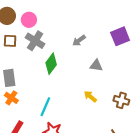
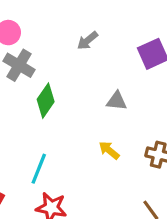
gray arrow: (79, 41) -> (88, 41), moved

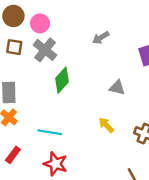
cyan line: (39, 169) -> (50, 132), turned 70

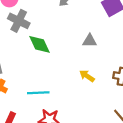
green diamond: (62, 80) -> (39, 44), turned -55

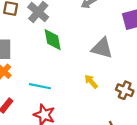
gray triangle: (90, 41) -> (102, 48), size x1.5

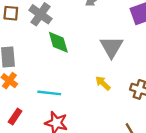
gray triangle: (102, 48) -> (111, 47), turned 50

